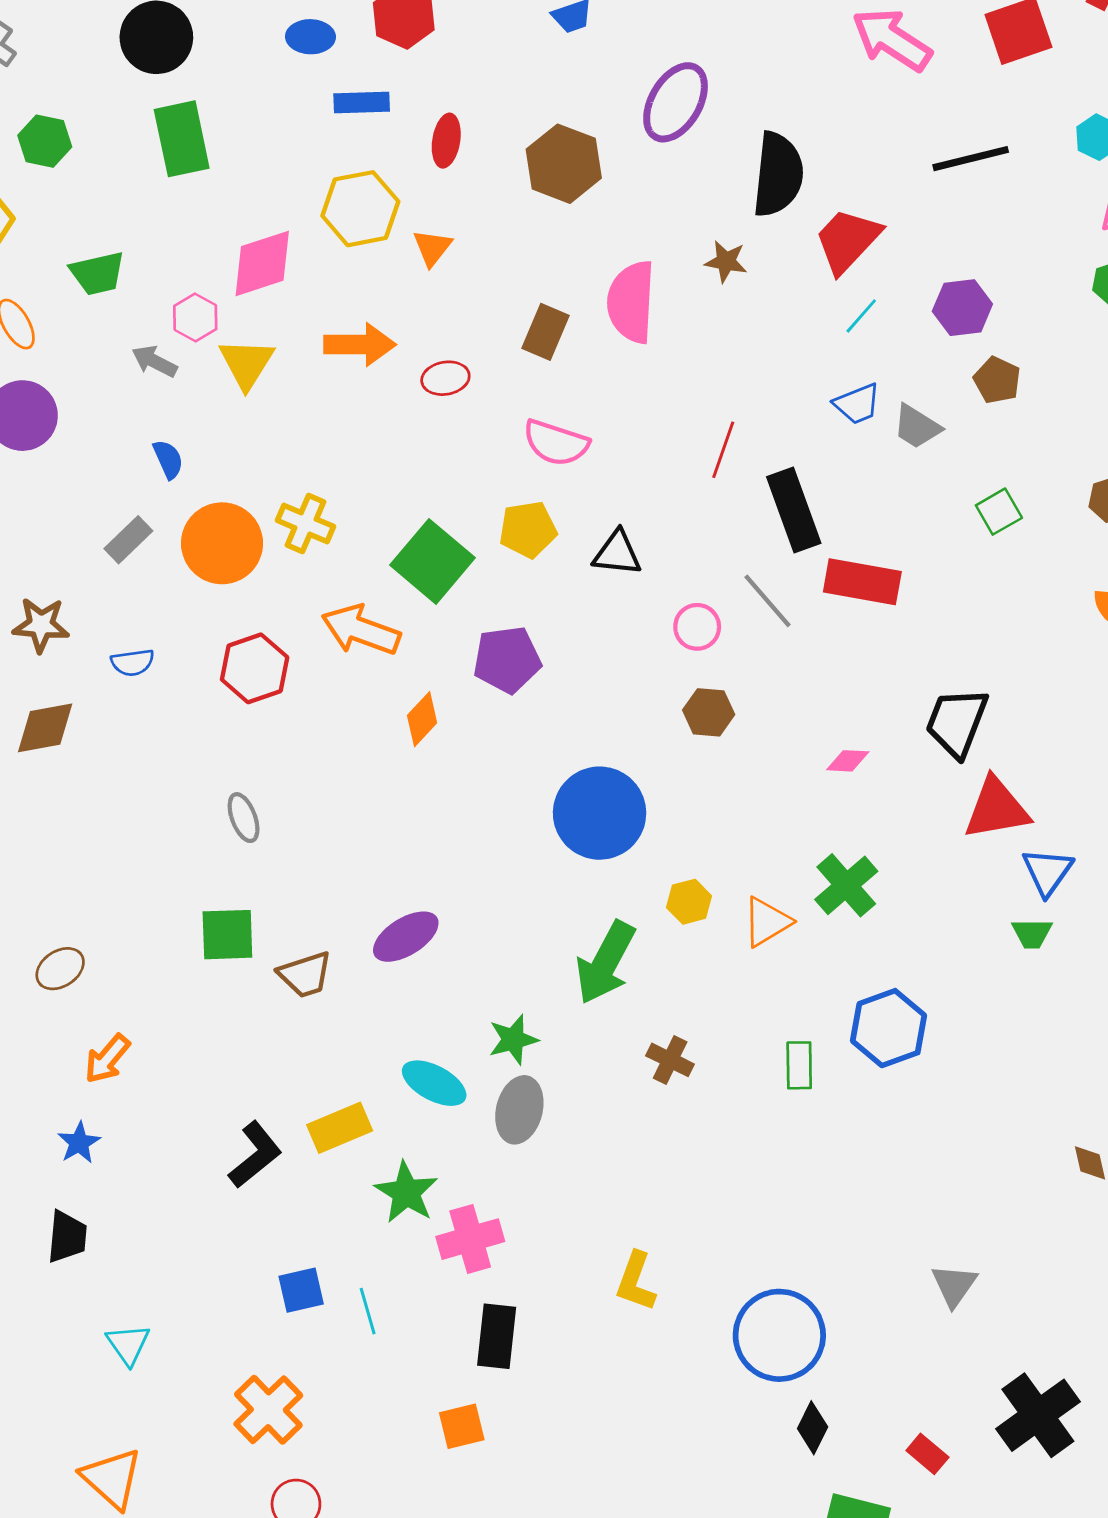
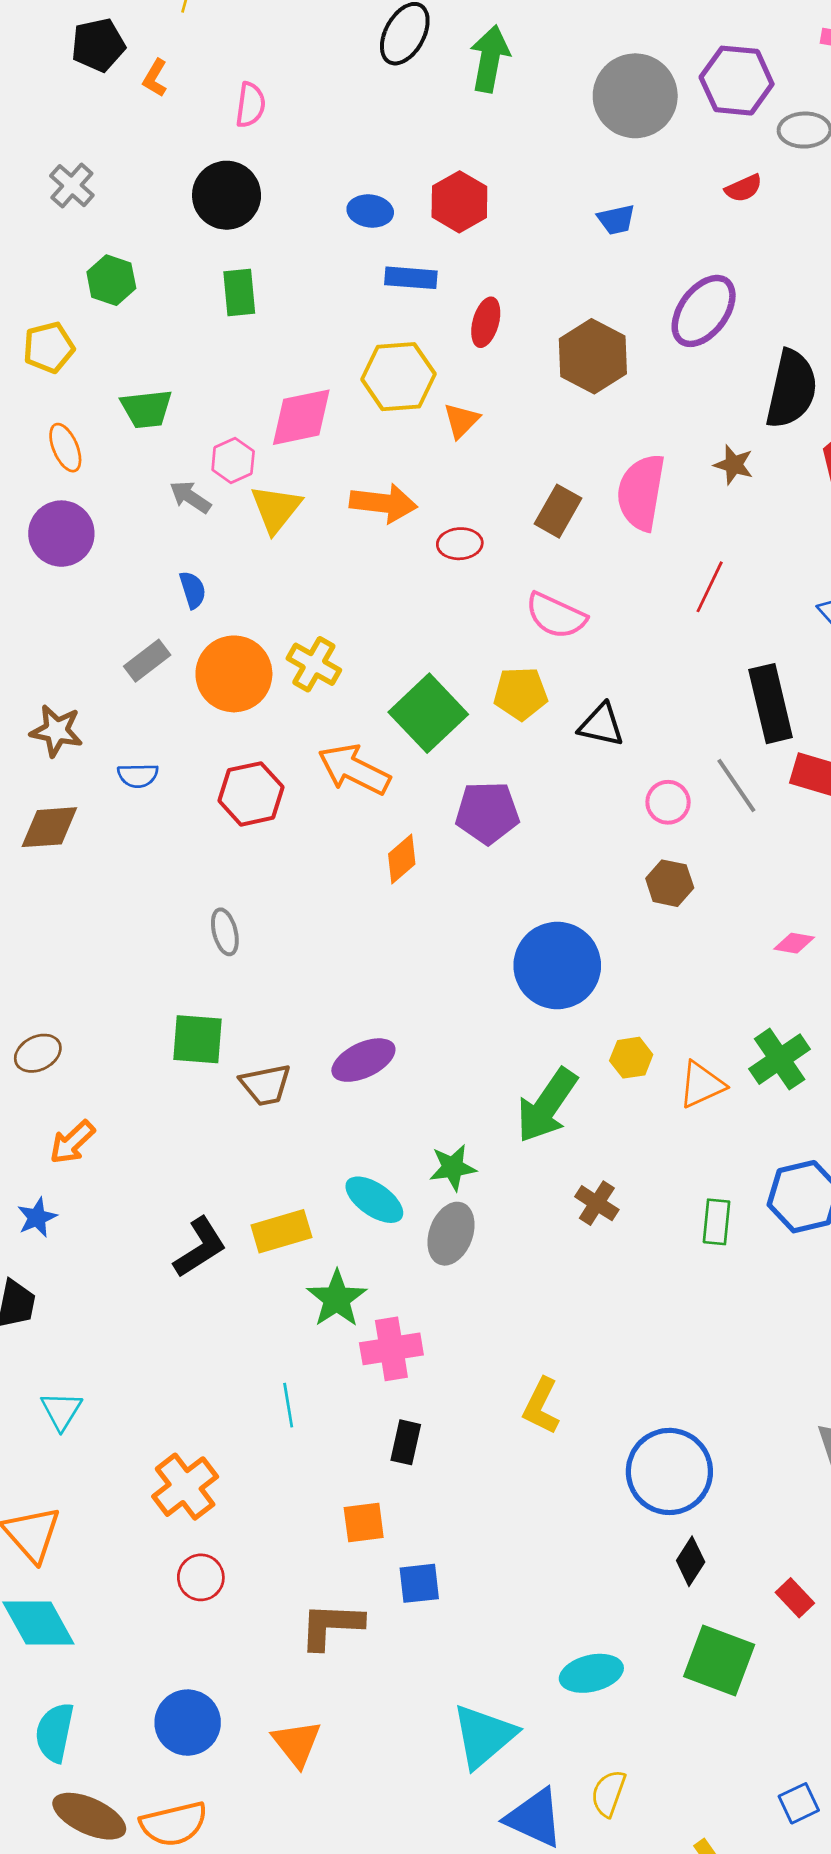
green rectangle: (182, 139) -> (239, 293), size x0.7
red line: (723, 450) -> (710, 587), moved
blue square: (301, 1290) -> (419, 1583), moved
black rectangle: (497, 1336) -> (406, 1442), size x0.7

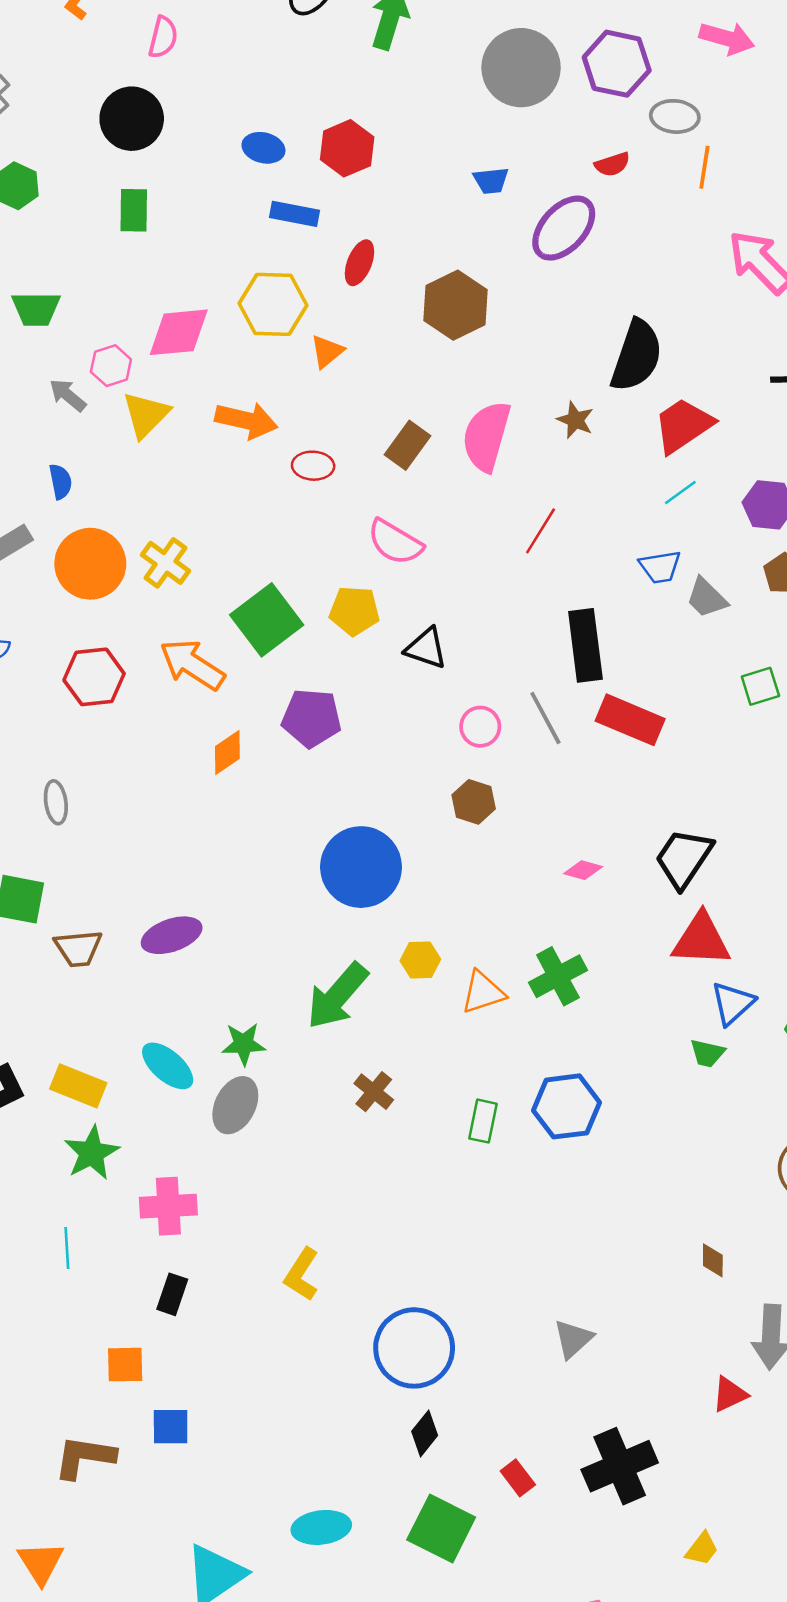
purple ellipse: (704, 311) -> (564, 228), moved
yellow rectangle: (281, 1231) -> (78, 1086), turned 32
green star: (337, 1299) -> (92, 1153), moved

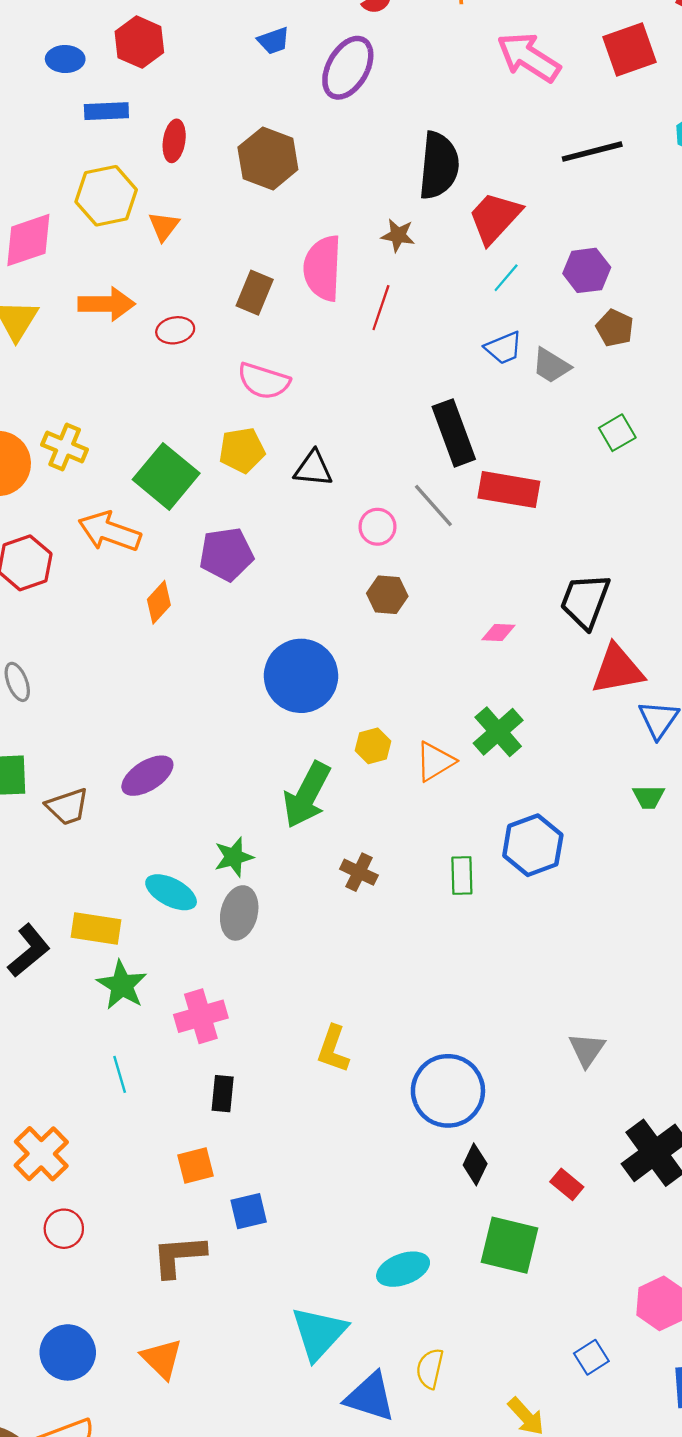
red line: (541, 531) -> (381, 308), moved
green trapezoid: (707, 1053) -> (649, 797), moved

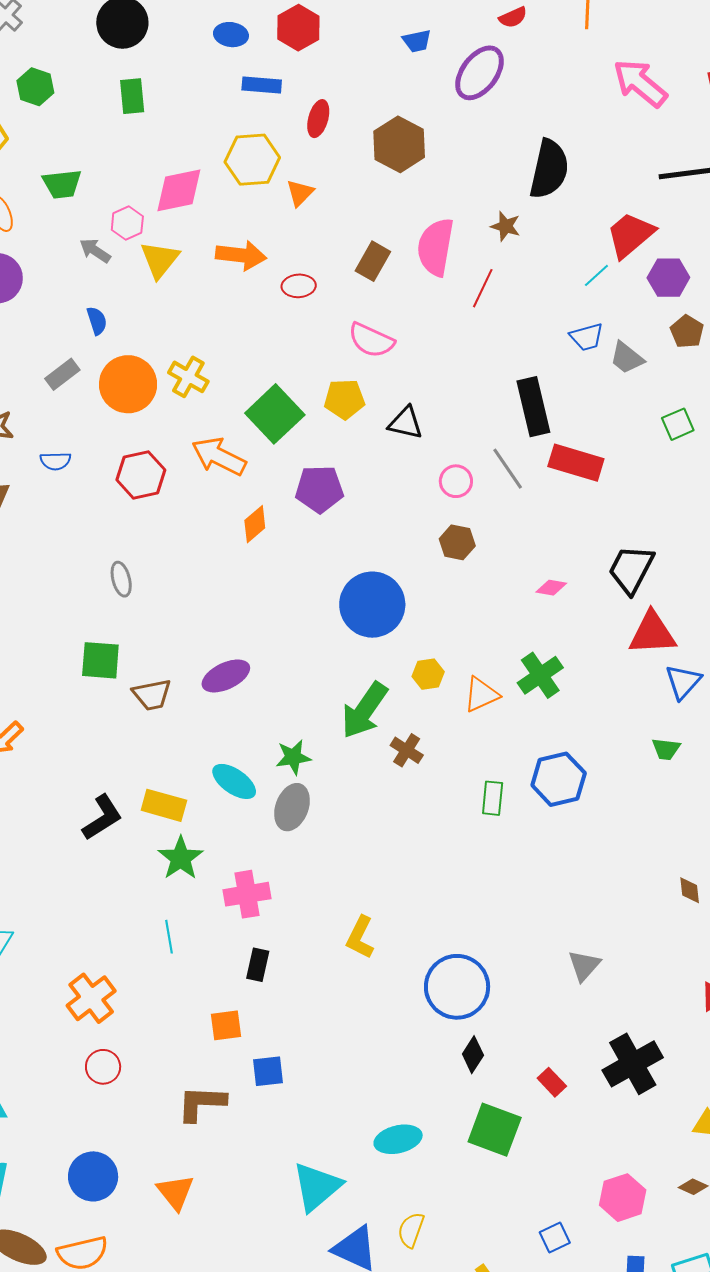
red trapezoid: (495, 218) -> (630, 235), moved
brown cross: (359, 872) -> (407, 750), moved

